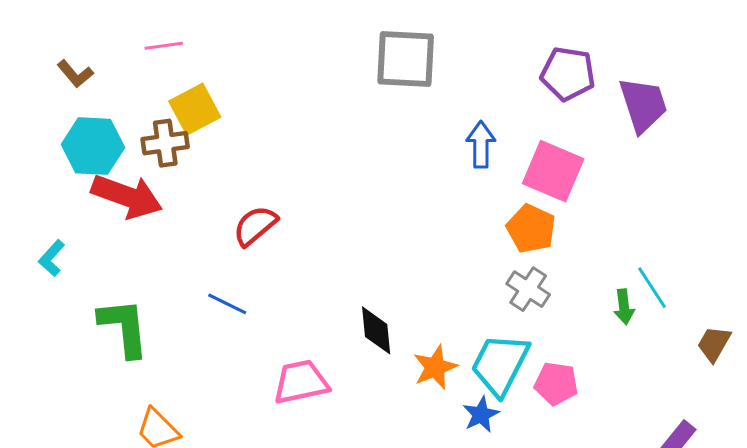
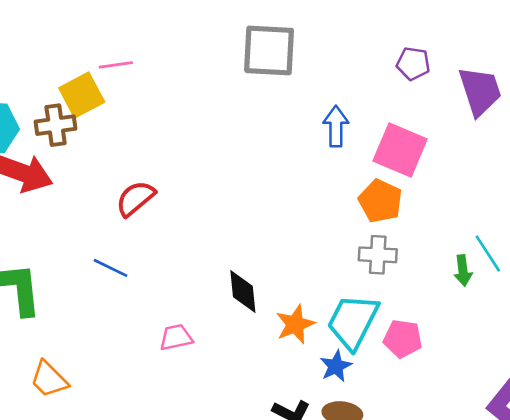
pink line: (164, 46) -> (116, 65), moved
purple pentagon: (568, 74) -> (413, 64), size x0.7
gray cross: (528, 289) -> (378, 255), turned -30
pink trapezoid: (301, 382) -> (176, 337), size x0.7

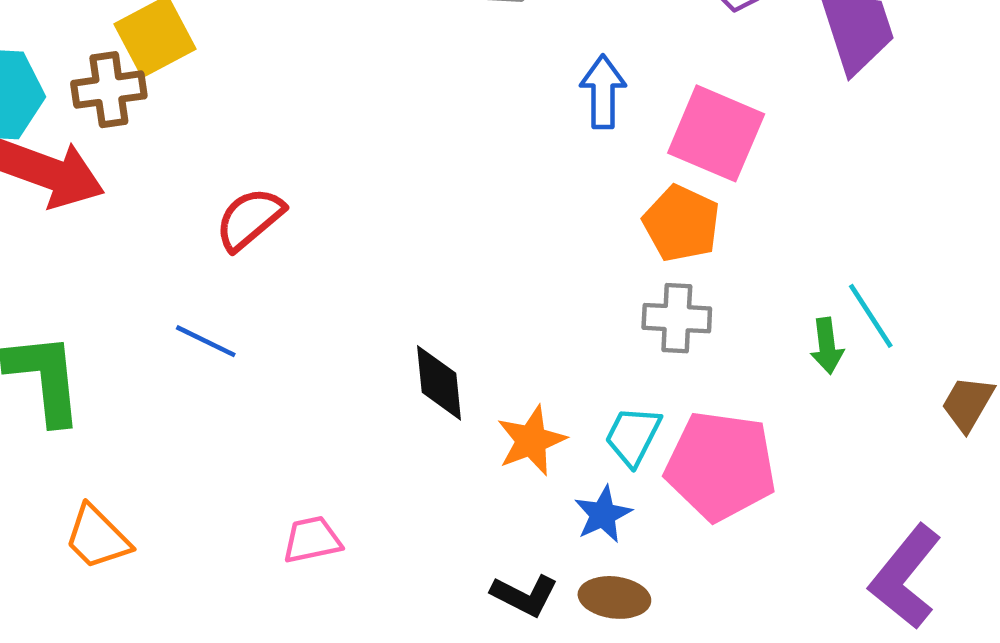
cyan trapezoid: (353, 322) -> (633, 436), size x0.6
pink trapezoid: (176, 337) -> (312, 540), moved
pink pentagon: (403, 339) -> (721, 466), size x1.6

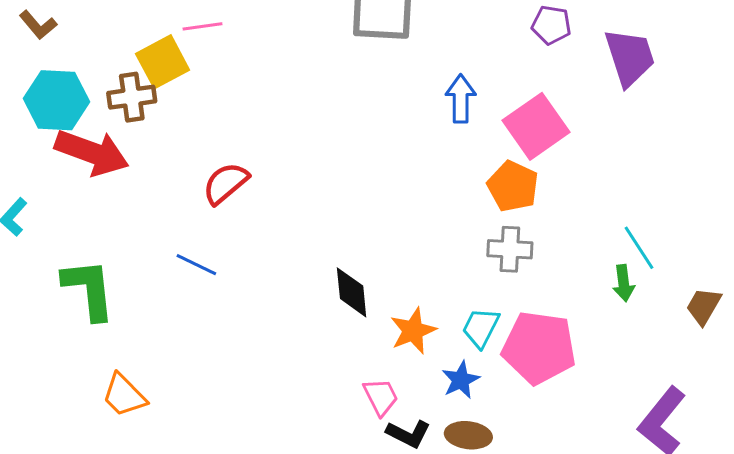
pink square: (716, 133) -> (536, 126), turned 32
green arrow: (827, 346) -> (624, 283), moved
pink trapezoid: (312, 540) -> (381, 397), moved, turned 75

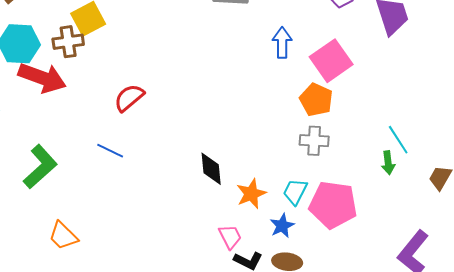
green L-shape: (89, 289) -> (40, 167), turned 54

